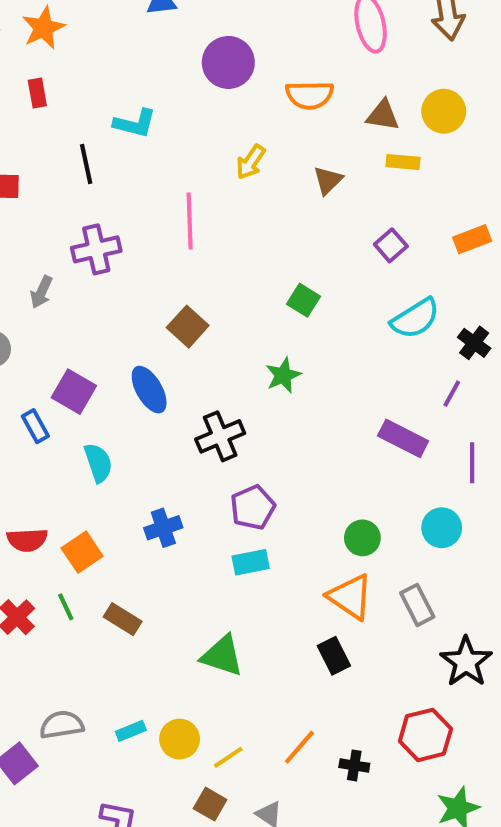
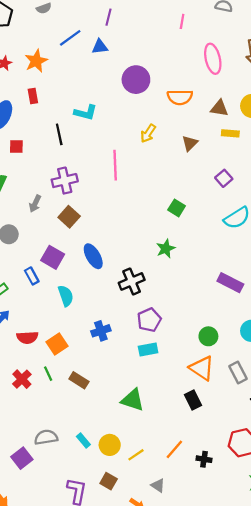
brown square: (188, 327) -> (69, 217), moved
cyan rectangle: (131, 731) -> (83, 441), turned 72
brown square: (210, 804) -> (109, 481), moved

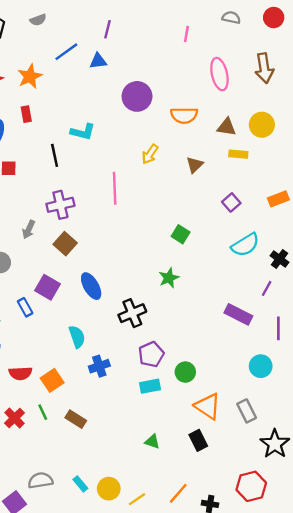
cyan semicircle: (66, 296) -> (77, 337), moved
green circle: (208, 336) -> (185, 372), moved
green triangle: (133, 400) -> (152, 442), moved, size x0.6

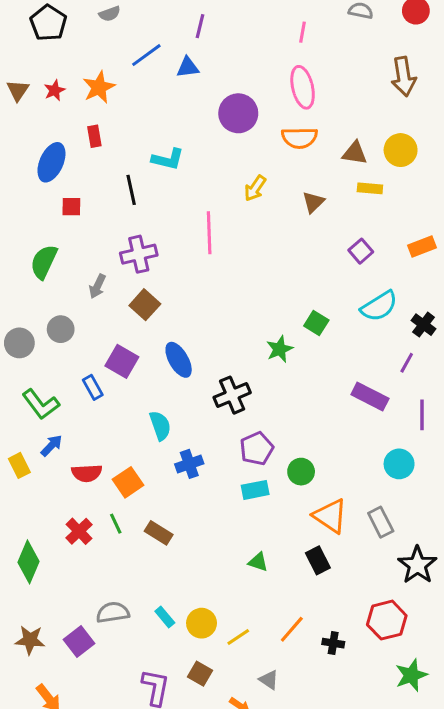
pink ellipse: (219, 74) -> (303, 87), moved
green square: (181, 234) -> (316, 323), moved

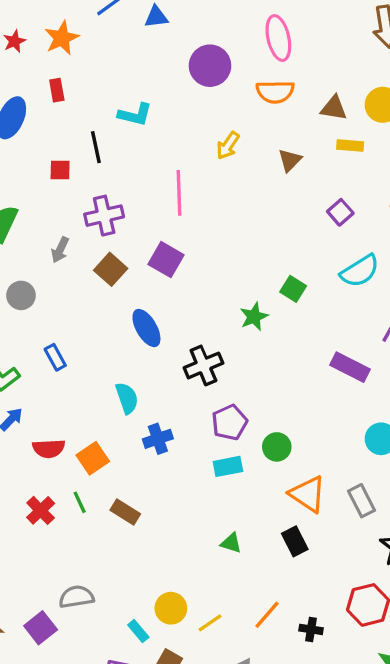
red square: (71, 207) -> (60, 170), moved
purple square: (122, 361) -> (166, 260), moved
cyan rectangle: (165, 617) -> (138, 631), moved

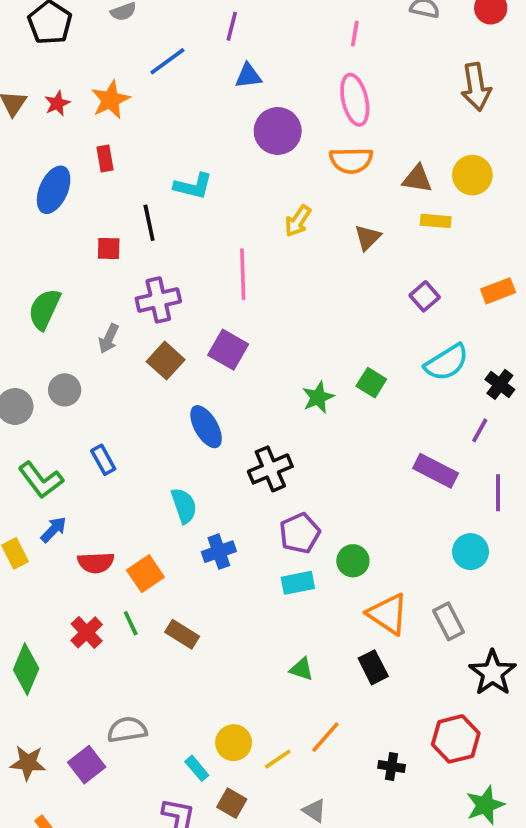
blue triangle: (156, 17) -> (248, 76), moved
green star: (254, 317) -> (318, 397), moved
orange line: (267, 615) -> (325, 737), moved

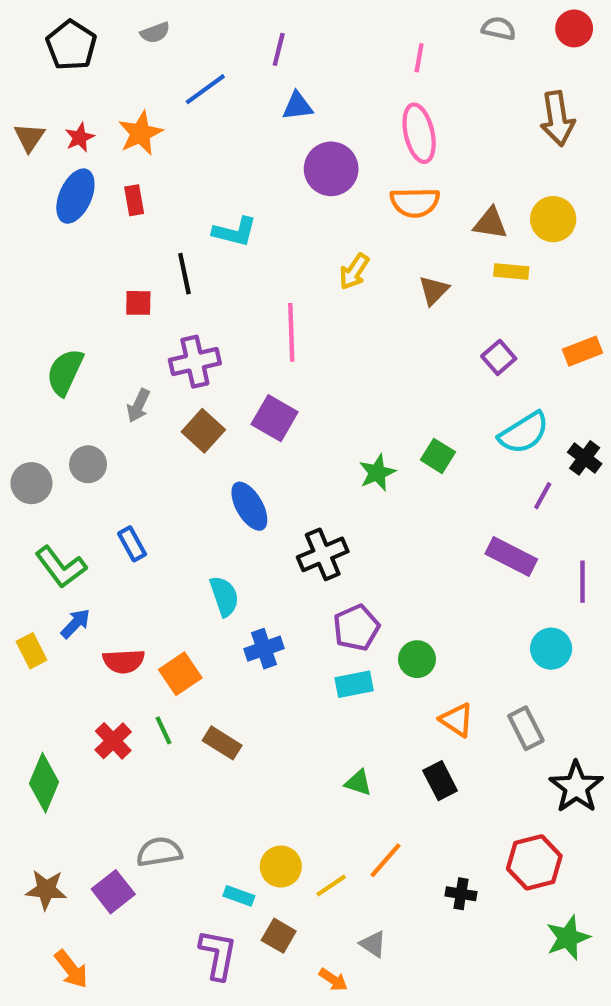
blue ellipse: (54, 190) -> (75, 196), moved
purple line: (480, 430) -> (543, 496), moved
orange triangle: (388, 614) -> (457, 720), size x0.7
cyan rectangle: (197, 768) -> (239, 896), turned -30

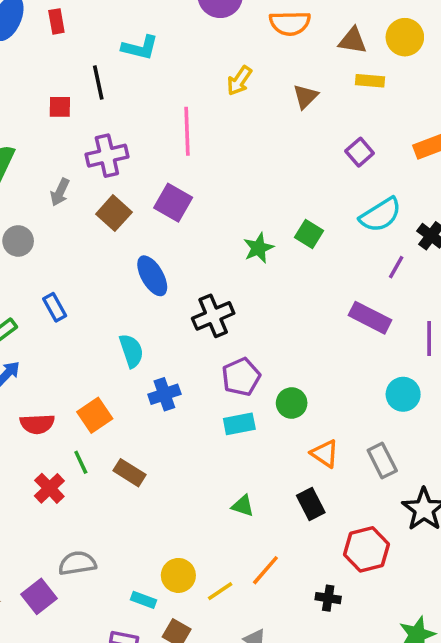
red semicircle: (124, 661) -> (37, 424), moved
red cross: (113, 741) -> (49, 488), moved
red hexagon: (534, 862) -> (367, 549), moved

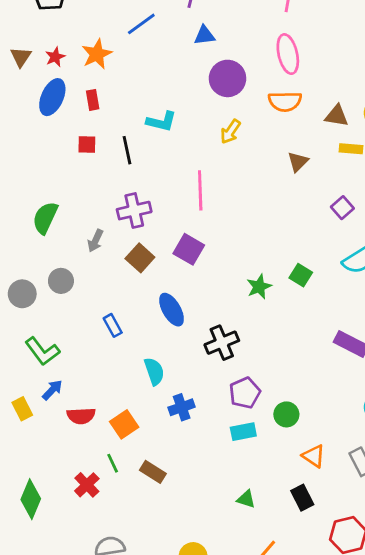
yellow arrow: (239, 81) -> (230, 132), moved
red square: (60, 107) -> (87, 144), moved
blue rectangle: (55, 307) -> (113, 325), moved
red semicircle: (37, 424) -> (81, 416), moved

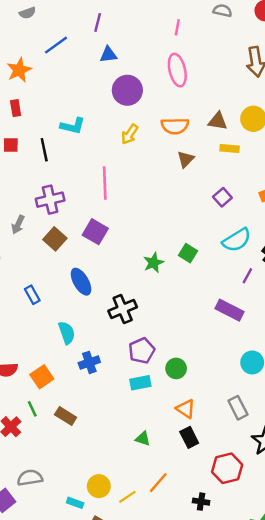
orange semicircle: (285, 101) -> (175, 126), moved
orange triangle: (314, 456) -> (186, 409), moved

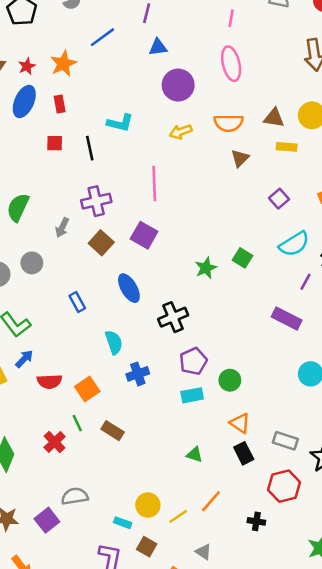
yellow arrow: (130, 134) -> (181, 132), turned 36
gray rectangle: (238, 408) -> (285, 441), moved, turned -45

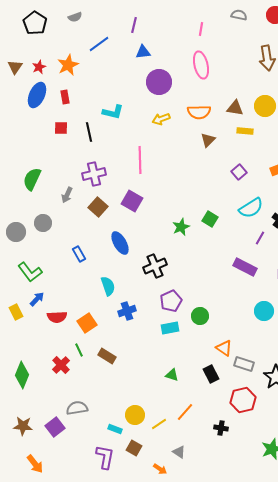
orange triangle: (240, 423) -> (224, 348), moved

